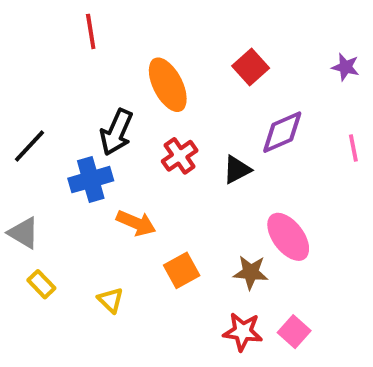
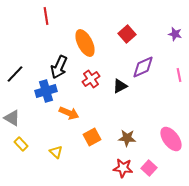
pink ellipse: (288, 237) -> (171, 139), moved

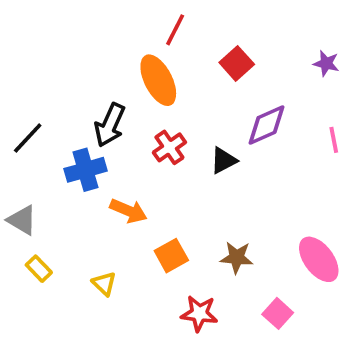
red line: (46, 16) -> (175, 30), moved, turned 36
red star: (123, 168) -> (199, 313), moved

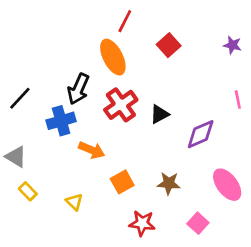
purple diamond: (267, 125) -> (201, 134), moved
red cross: (169, 147) -> (121, 105), size x1.4

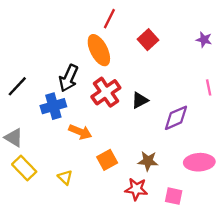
pink ellipse: (227, 185) -> (199, 162), turned -56
yellow rectangle: (28, 191) -> (24, 168), size x1.5
red star: (142, 223) -> (136, 189), moved
pink square: (198, 223) -> (174, 196), turned -30

